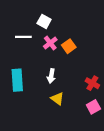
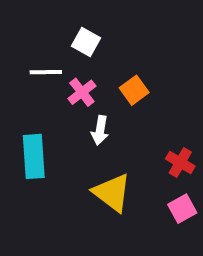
pink cross: (50, 43) -> (82, 92), moved
white arrow: (51, 76) -> (100, 130), moved
yellow triangle: (57, 99) -> (112, 193), size x1.5

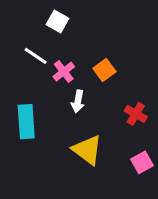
white square: (86, 42) -> (57, 22), moved
white line: (46, 72) -> (36, 56), turned 35
red cross: (180, 162) -> (136, 114), moved

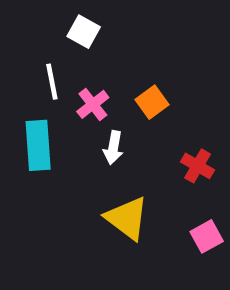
white line: (36, 56) -> (52, 82), turned 45
cyan rectangle: (26, 122) -> (38, 145), moved

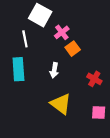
white square: (84, 32) -> (40, 15), size x1.5
pink cross: (93, 104) -> (62, 32), moved
pink square: (207, 236) -> (99, 113), turned 32

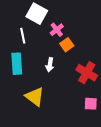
red cross: (94, 79) -> (87, 73), size x1.5
yellow triangle: (61, 104) -> (35, 97), moved

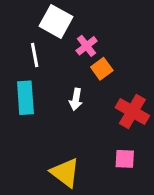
yellow triangle: (35, 97) -> (65, 173), moved
pink square: (91, 104) -> (125, 159), moved

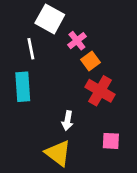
white arrow: (76, 99) -> (67, 121), moved
red cross: (132, 112) -> (100, 91), moved

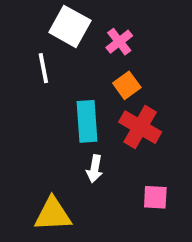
pink cross: (77, 41) -> (119, 42), moved
cyan rectangle: (23, 87) -> (87, 121), moved
yellow triangle: (58, 153) -> (53, 214), moved, turned -40

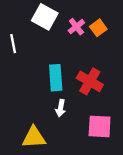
white line: (43, 68) -> (13, 44), moved
orange square: (127, 85) -> (98, 28), moved
pink square: (155, 197) -> (100, 126), size x1.5

